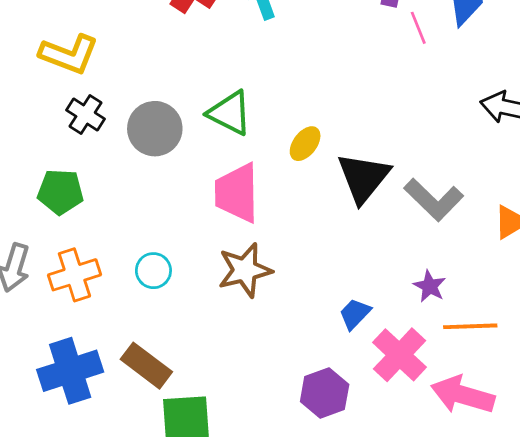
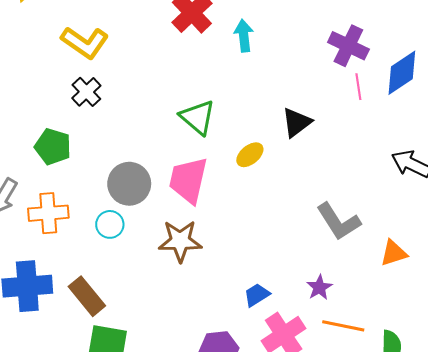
gray circle: (155, 129) -> (129, 184), moved
black triangle: (363, 178) -> (297, 122), moved, size x0.7

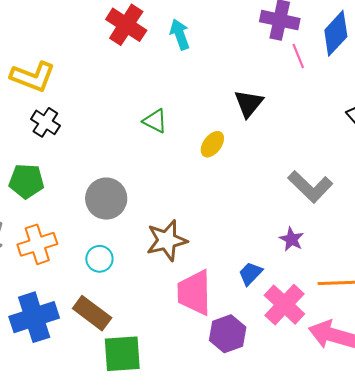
green triangle: (198, 117) -> (155, 121), size x0.7
pink trapezoid: (188, 180) -> (194, 293), moved
cyan circle: (110, 224) -> (99, 259), moved
purple star: (319, 287) -> (292, 239), moved

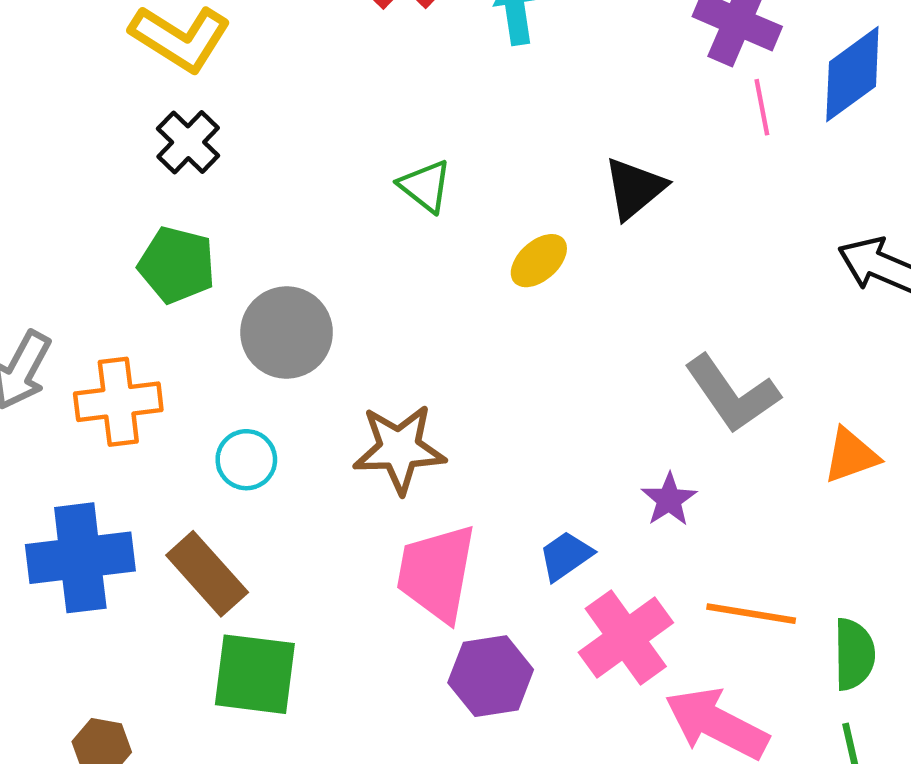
green pentagon: (26, 181) -> (177, 265), moved

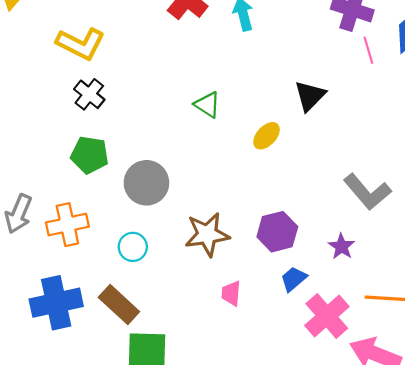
pink trapezoid: (437, 573) -> (231, 293), size x0.5
purple hexagon: (491, 676) -> (277, 232), moved

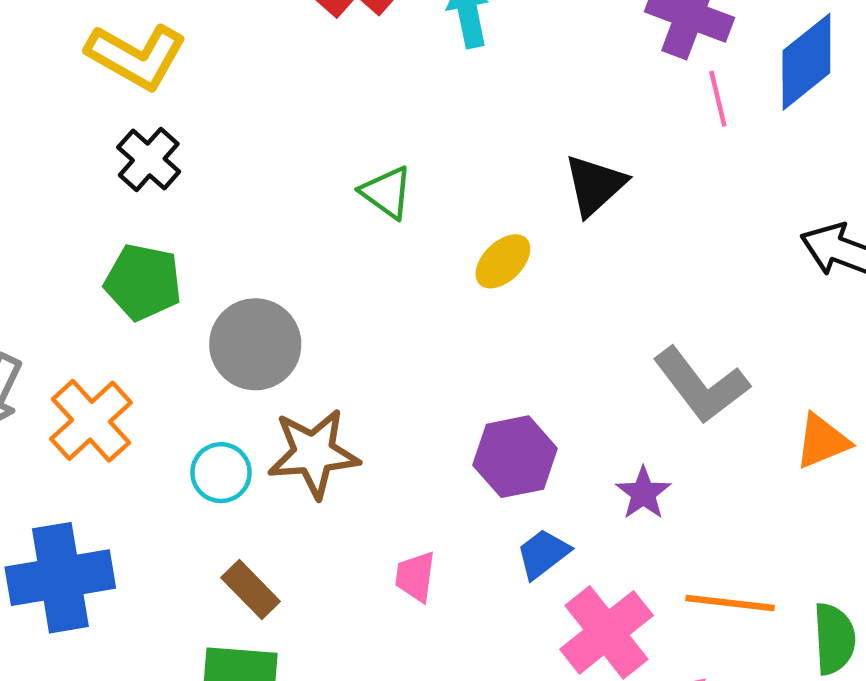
orange cross: (67, 225) -> (91, 421), turned -33
brown star: (207, 234) -> (314, 453), moved
brown rectangle: (119, 305) -> (251, 590), moved, size x0.7

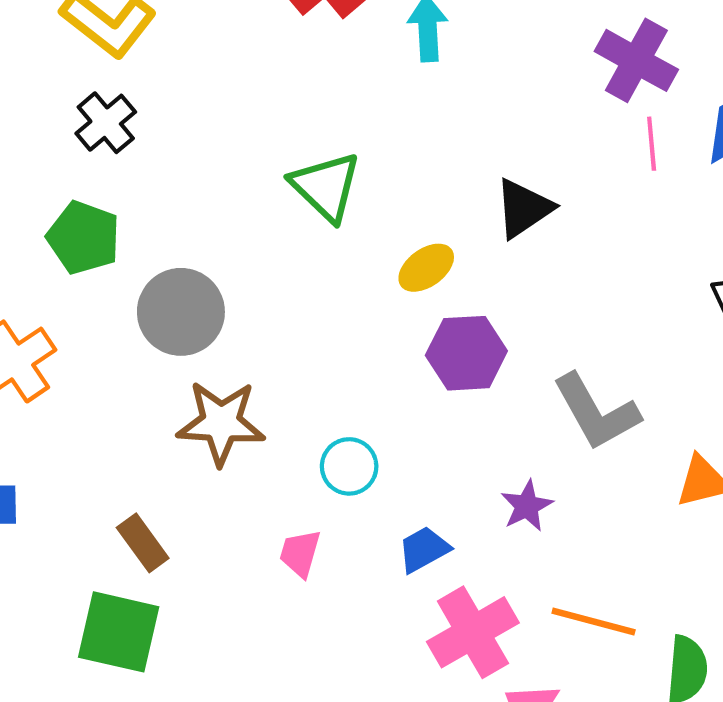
green triangle: (387, 192) -> (326, 187), size x1.4
purple hexagon: (515, 457) -> (466, 353), moved
cyan circle: (221, 473) -> (349, 466), moved

